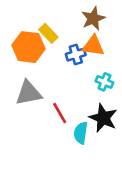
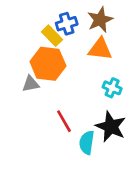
orange hexagon: (29, 47) -> (48, 64), moved
blue cross: (76, 55) -> (67, 24), moved
gray triangle: (29, 93) -> (31, 84), moved, size x0.6

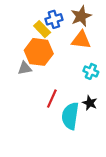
red line: (64, 121) -> (52, 99), turned 54
black star: (111, 127) -> (90, 103), size x0.6
cyan semicircle: (87, 143) -> (70, 116), size x1.4

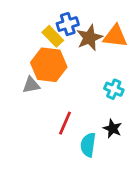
brown star: (81, 16) -> (89, 38), moved
orange triangle: (81, 40) -> (115, 36), moved
cyan semicircle: (70, 116) -> (88, 145), size x0.7

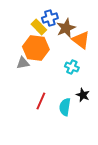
orange triangle: (115, 36) -> (81, 40), moved, turned 30
cyan cross: (114, 89) -> (72, 67), moved
red line: (65, 123) -> (41, 101), moved

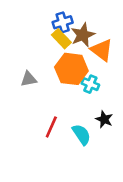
yellow rectangle: (39, 27) -> (61, 39), moved
orange hexagon: (36, 48) -> (71, 69), moved
cyan semicircle: (65, 107) -> (82, 134), turned 138

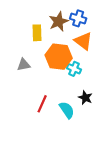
blue cross: (63, 22) -> (78, 18), moved, turned 35
brown star: (83, 35) -> (59, 22), moved
yellow rectangle: (61, 39) -> (37, 33), moved, turned 42

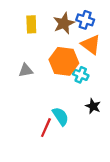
yellow rectangle: (37, 33) -> (31, 24), moved
red line: (42, 104) -> (46, 128), moved
cyan semicircle: (67, 110) -> (60, 116), moved

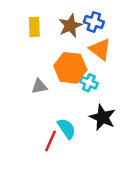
gray triangle: (26, 70) -> (39, 86), moved
black star: (93, 106) -> (103, 117), size x1.5

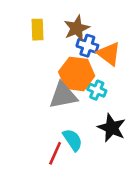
blue cross: (94, 22) -> (87, 46), moved
gray triangle: (39, 86) -> (63, 95), moved, size x1.6

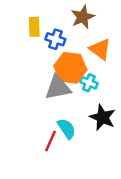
brown star: (77, 28) -> (83, 17), moved
blue cross: (87, 46) -> (55, 39), moved

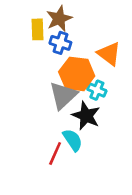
brown star: (83, 17) -> (59, 19), moved
gray triangle: (58, 88) -> (63, 95), turned -32
black star: (103, 117) -> (86, 116), moved

